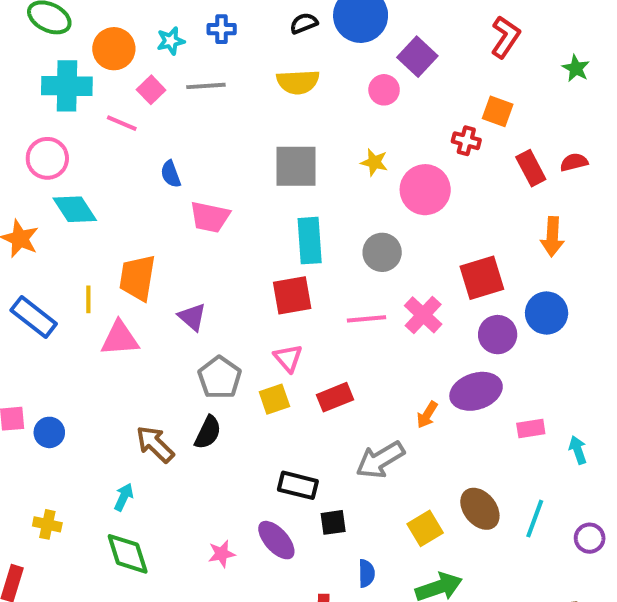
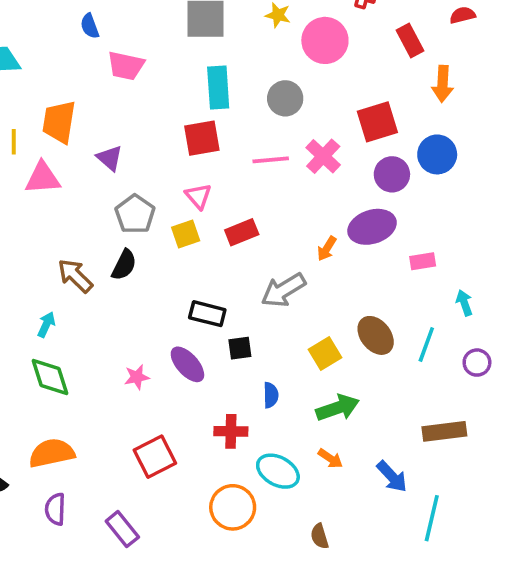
red rectangle: (531, 168) -> (410, 40), moved
cyan arrow: (578, 450) -> (464, 303), moved

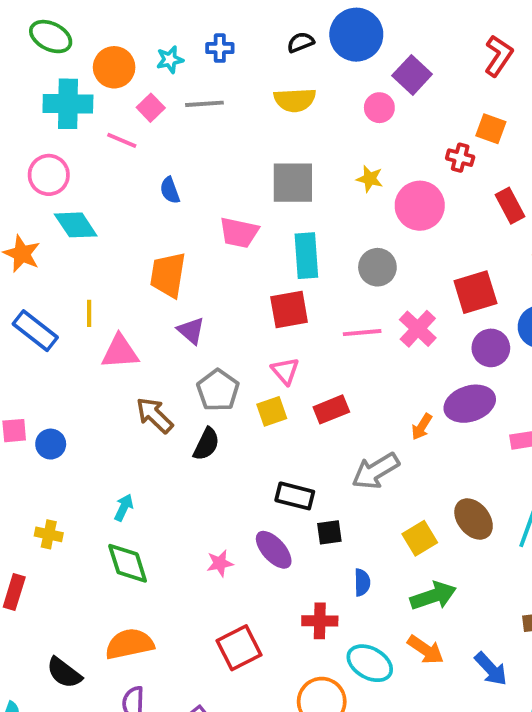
pink trapezoid: (126, 66) -> (239, 233), moved
orange trapezoid: (59, 122) -> (168, 275), moved
brown arrow: (75, 276) -> (154, 415), moved
orange arrow: (330, 458) -> (426, 650), size x1.4

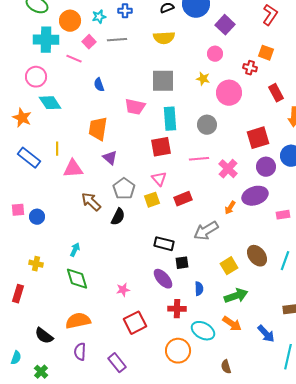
pink circle: (379, 108) -> (215, 54), moved
pink cross: (418, 329) -> (228, 169), moved
purple ellipse: (274, 550) -> (163, 279), moved
pink star: (220, 563) -> (123, 290), moved

